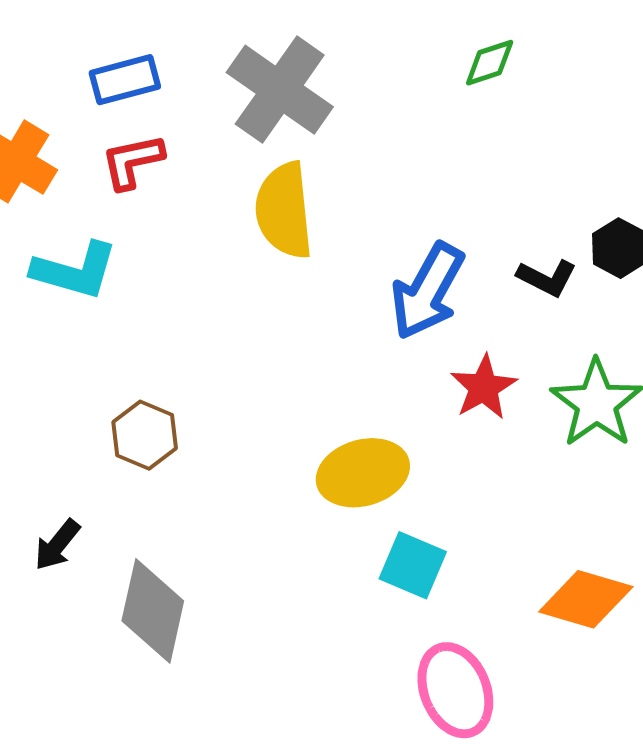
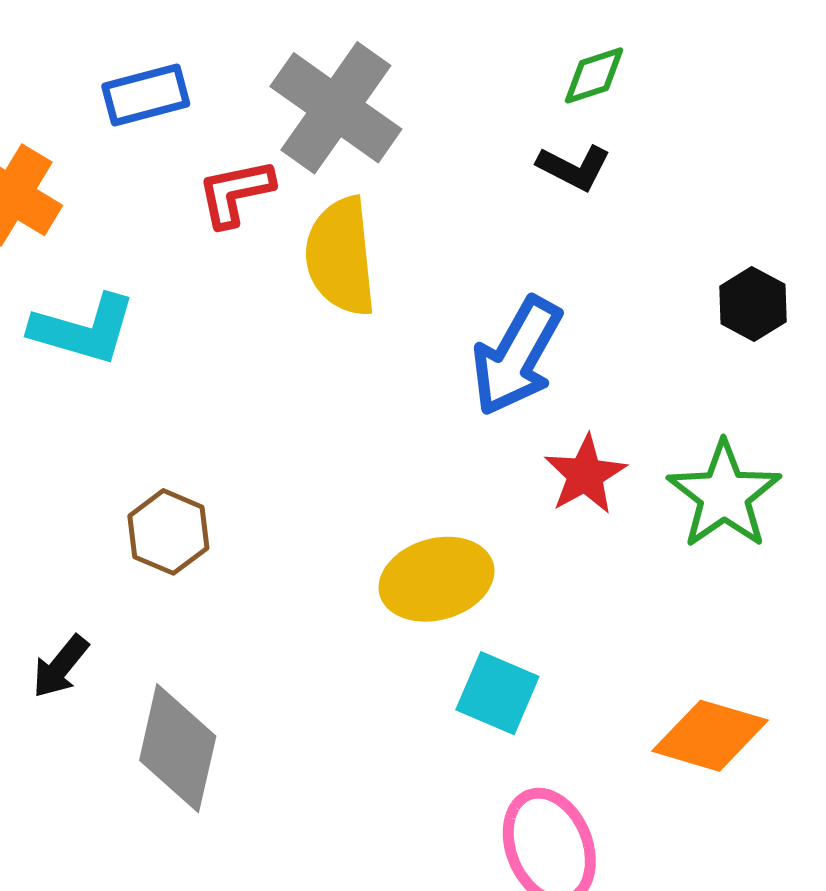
red L-shape: (132, 161) -> (235, 193), moved
black L-shape: (547, 278) -> (574, 168), moved

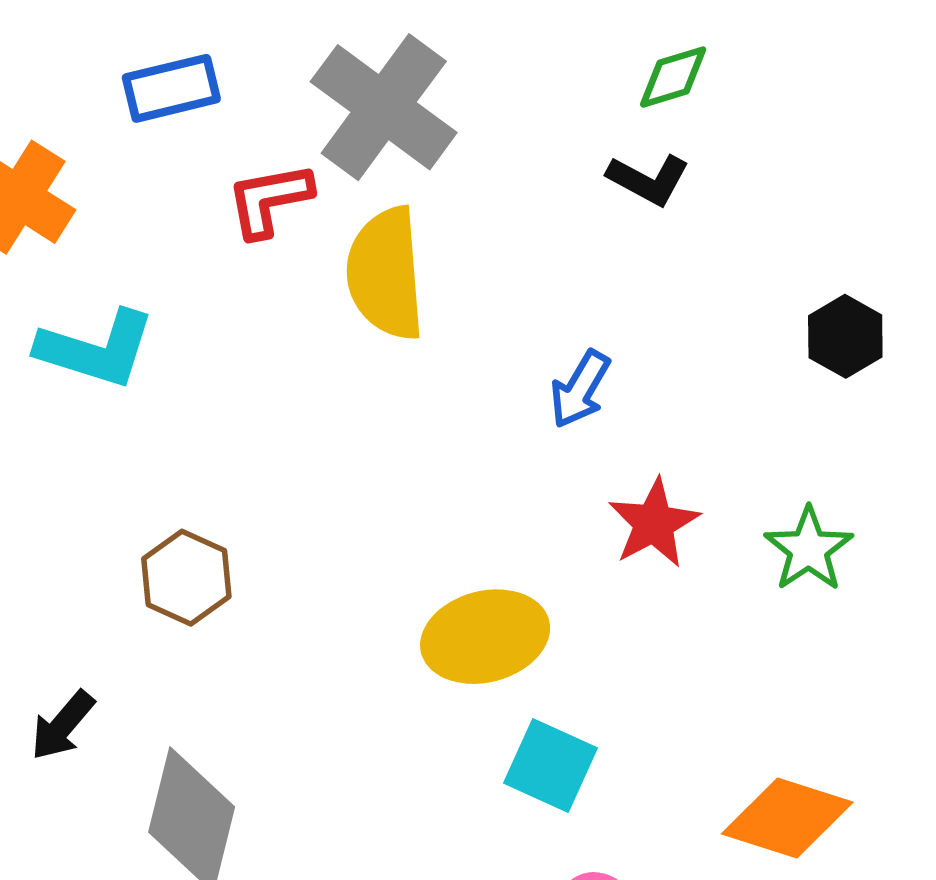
blue arrow: (517, 356) -> (580, 389), size x0.6
green star: (724, 495) -> (809, 549), size x0.7

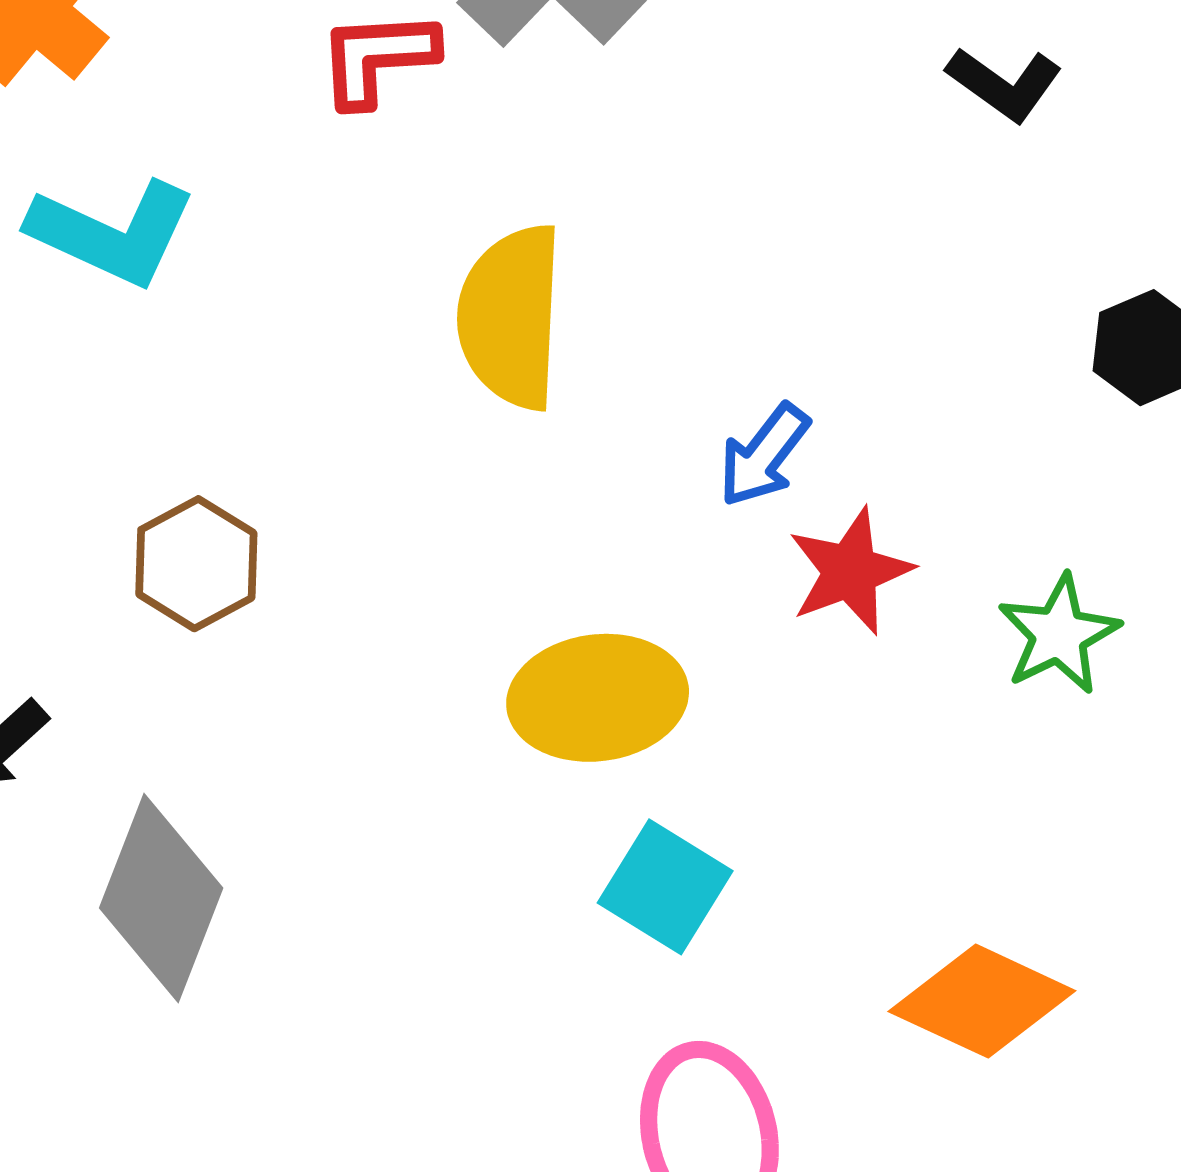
black L-shape: (648, 180) -> (1004, 84), moved
yellow semicircle: (386, 274) -> (511, 317), moved
blue arrow: (580, 389) -> (764, 455), moved

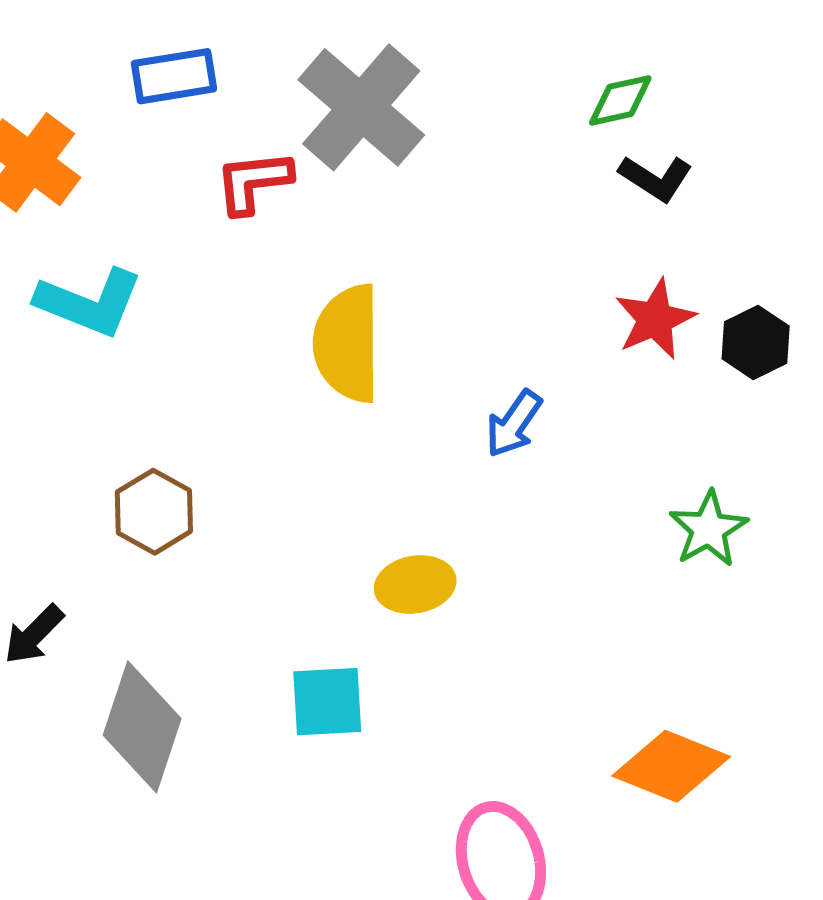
red star: (850, 571) -> (655, 319), moved
yellow ellipse: (598, 698) -> (415, 585), size x0.7
cyan square: (665, 887) -> (327, 702), moved, turned -32

